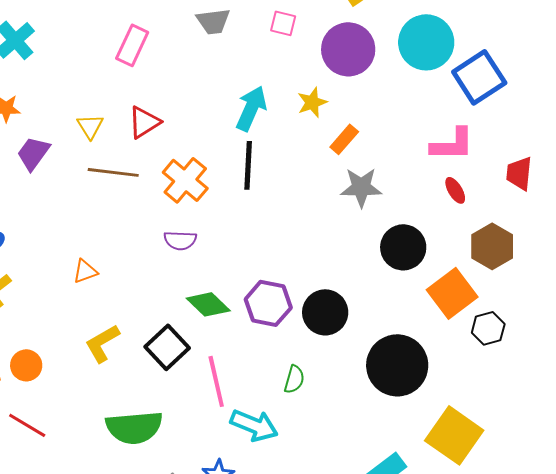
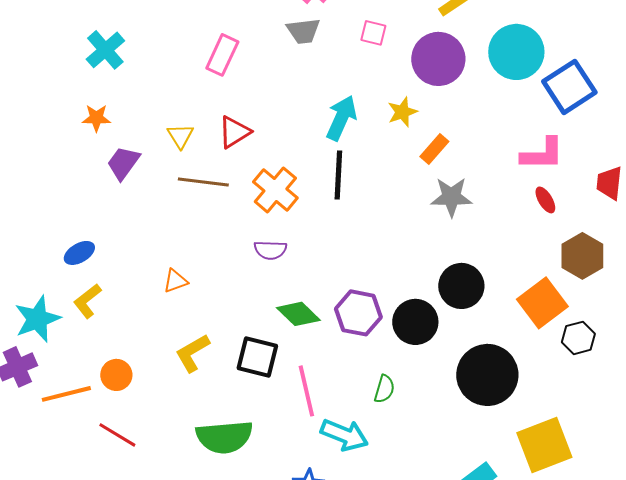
black circle: (403, 247) -> (461, 286), moved
black square: (167, 347) -> (257, 357), turned -33
yellow square: (454, 435) -> (544, 445), turned 34

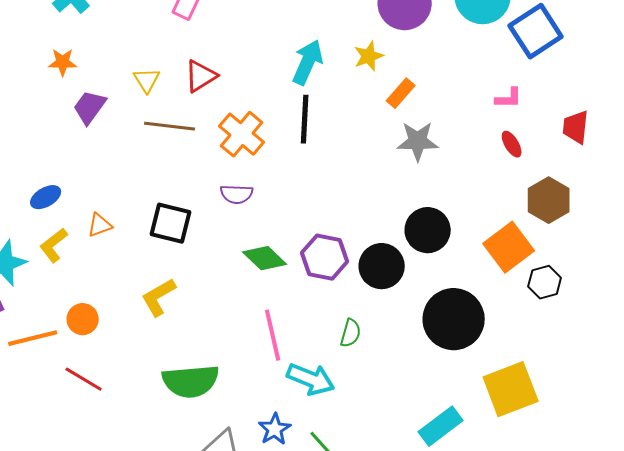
pink L-shape: (542, 154) -> (509, 98), size x0.6
orange triangle: (175, 281) -> (100, 225), moved
black square: (257, 357) -> (171, 223), moved

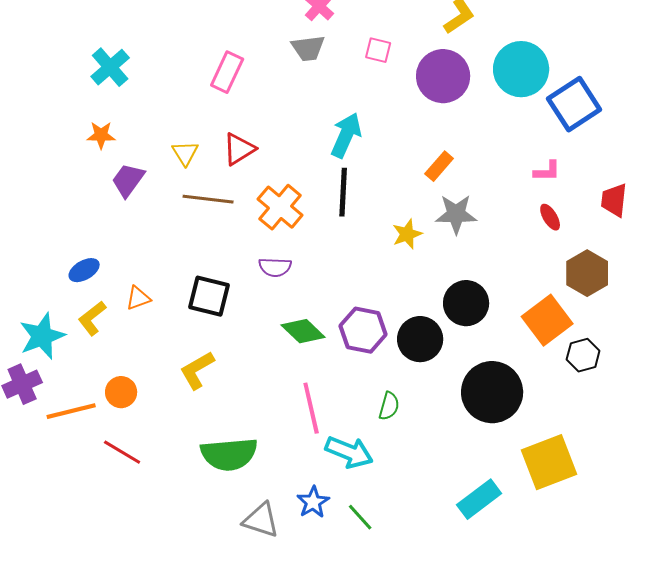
yellow star: (369, 56) -> (407, 234), moved

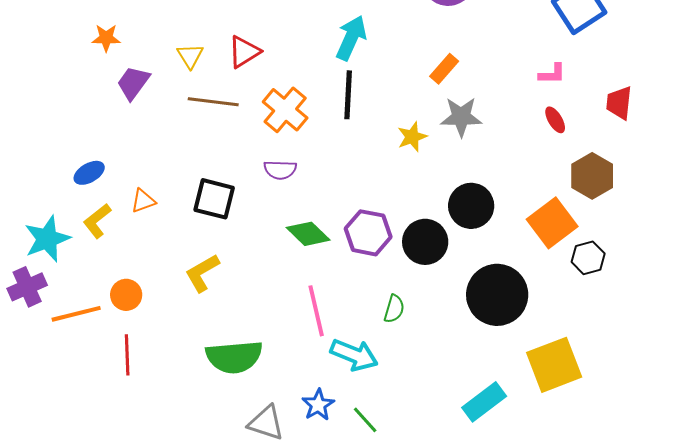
red line: (122, 452) -> (127, 355), turned 57

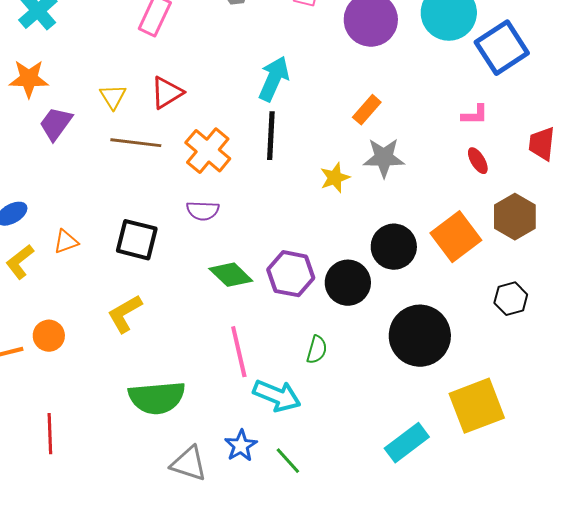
orange star: (106, 38) -> (29, 79), size x1.4
orange square: (552, 223) -> (456, 237), moved
red line: (127, 355) -> (50, 434), moved

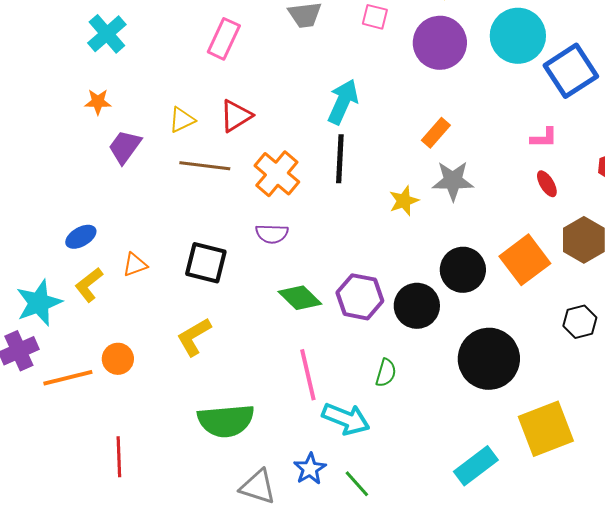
orange star: (29, 79) -> (98, 102), size x0.7
yellow triangle: (113, 97) -> (182, 120), turned 36

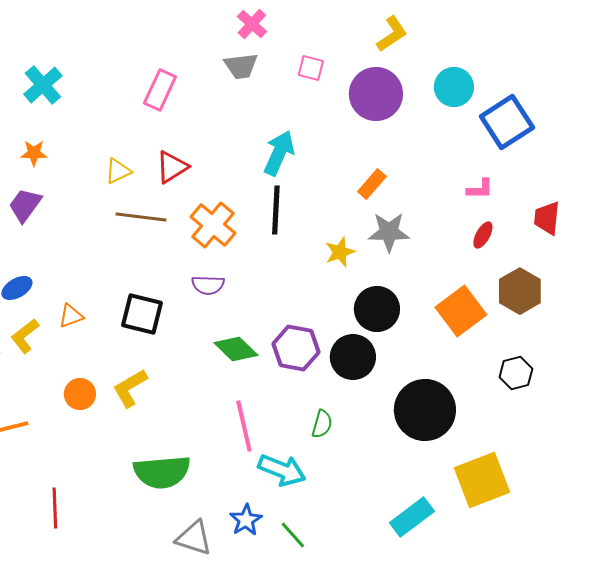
cyan circle: (518, 36) -> (454, 87), size x0.7
purple trapezoid: (125, 147) -> (25, 205), moved
red ellipse: (547, 184) -> (483, 235), turned 60
black circle: (463, 270) -> (377, 309), moved
orange circle: (118, 359) -> (80, 394), moved

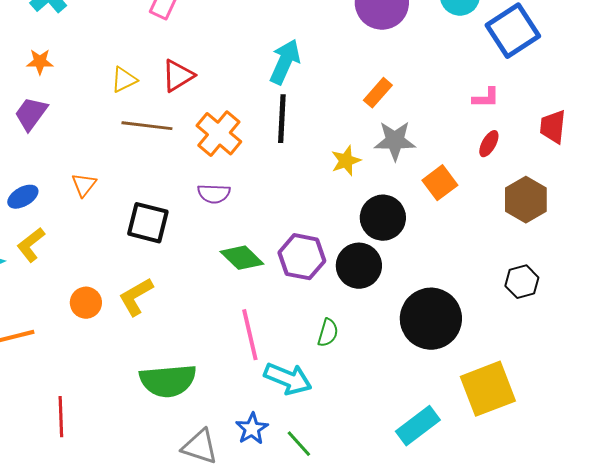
orange square: (461, 311) -> (440, 183), moved, size x0.7
orange triangle: (71, 316) -> (84, 185), moved, turned -32

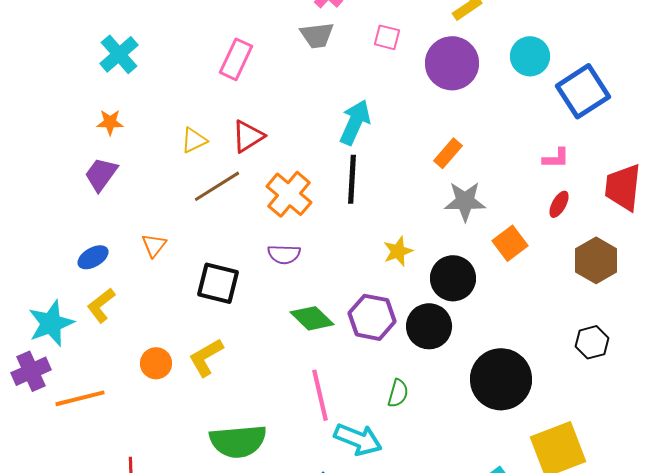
brown line: (147, 126) -> (217, 186), turned -39
red trapezoid: (553, 127) -> (623, 187), size x1.4
yellow star: (346, 161) -> (398, 251), moved

